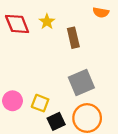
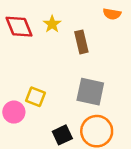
gray square: (81, 82) -> (90, 92), turned 35
yellow square: (40, 103) -> (36, 97), moved

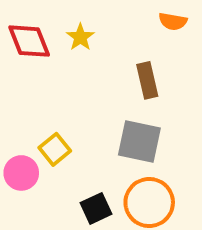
brown rectangle: (81, 42) -> (147, 80), moved
yellow square: (36, 97) -> (55, 149), turned 30

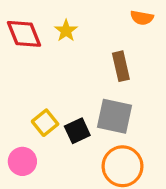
pink circle: (21, 173) -> (22, 161), moved
black square: (96, 208) -> (77, 131), moved

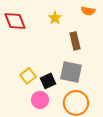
yellow star: (66, 31) -> (55, 18), moved
pink circle: (22, 161) -> (40, 100), moved

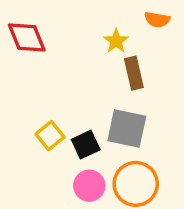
yellow star: (55, 18) -> (116, 41), moved
pink circle: (40, 100) -> (89, 186), moved

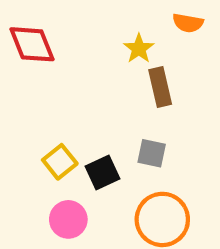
gray square: (127, 129) -> (152, 153), size x0.6
pink circle: (89, 186) -> (68, 219), moved

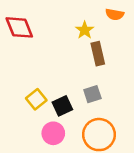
gray square: (152, 153) -> (92, 94), turned -30
pink circle: (68, 219) -> (53, 133), moved

